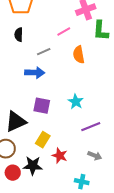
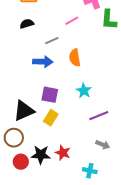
black semicircle: (19, 35) -> (27, 24), turned 72
orange semicircle: (79, 55) -> (75, 58), moved
yellow rectangle: (43, 140) -> (51, 118), moved
red star: (60, 156) -> (63, 153), moved

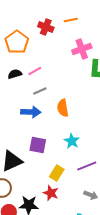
pink line: (72, 21) -> (35, 71), moved
yellow rectangle: (51, 118) -> (57, 173), moved
red star: (63, 153) -> (51, 193), moved

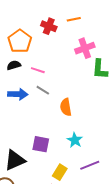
pink line: (35, 71) -> (38, 70), turned 48
black semicircle: (15, 74) -> (14, 65), moved
gray line: (40, 91) -> (43, 90), turned 56
blue arrow: (31, 112) -> (18, 94), moved

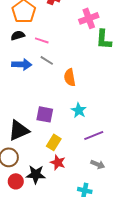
yellow rectangle: (60, 172) -> (54, 142), moved

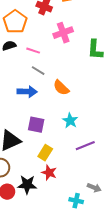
pink cross: (89, 18) -> (63, 33), moved
blue arrow: (22, 64) -> (27, 92), moved
orange semicircle: (70, 77) -> (61, 88), turned -36
gray arrow: (98, 164) -> (94, 188), moved

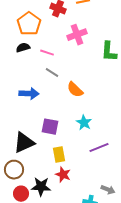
blue arrow: (27, 92) -> (29, 94), moved
yellow rectangle: (45, 153) -> (59, 155), turned -42

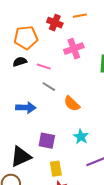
orange pentagon: (29, 24) -> (26, 38), turned 30

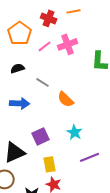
orange pentagon: (26, 38) -> (20, 33), turned -30
black semicircle: (20, 62) -> (18, 68), moved
pink line: (44, 67) -> (45, 46), moved, turned -56
purple square: (47, 141) -> (41, 136), turned -36

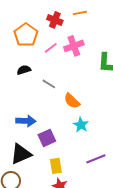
blue arrow: (20, 103) -> (26, 121), moved
cyan star: (75, 132) -> (81, 125), moved

